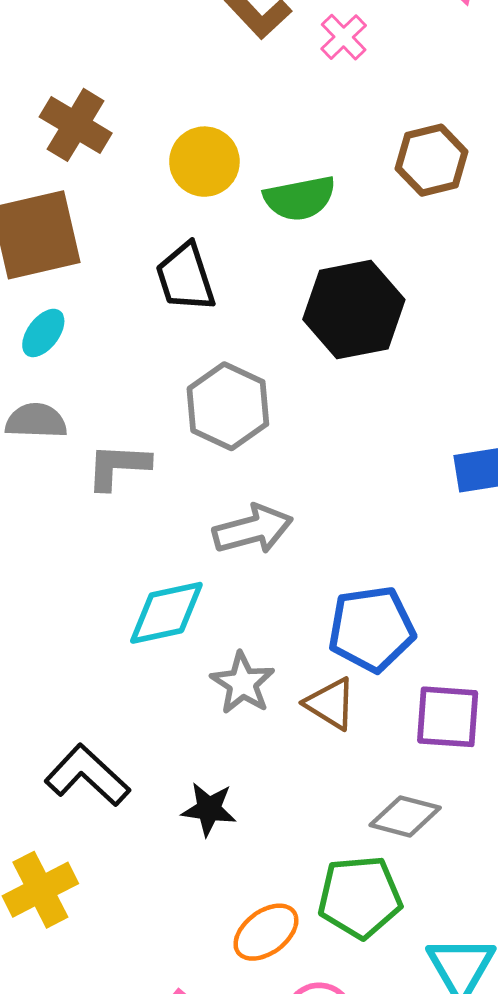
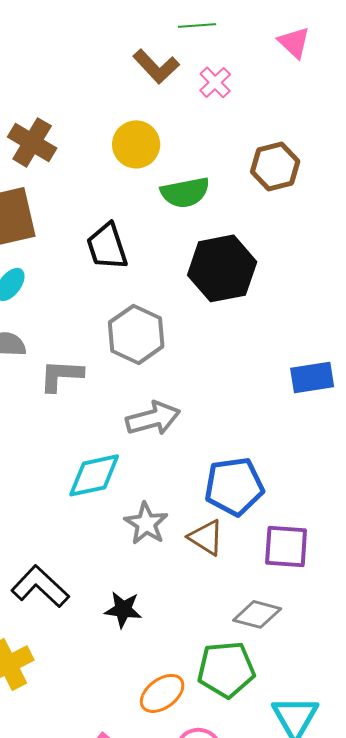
yellow circle: (204, 162) -> (136, 144), moved

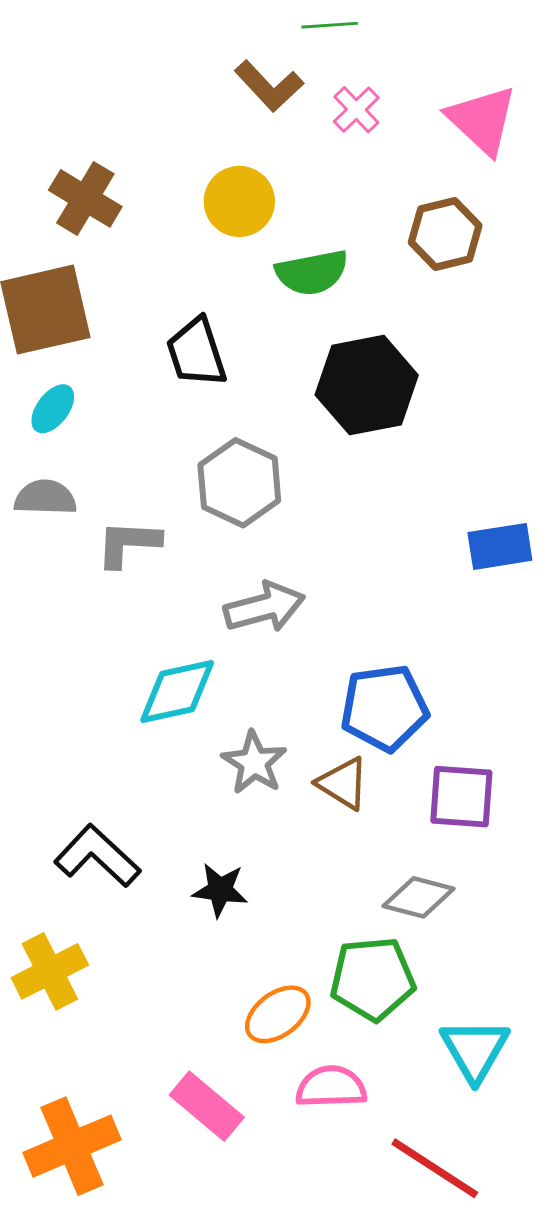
pink triangle: (294, 42) -> (482, 120), moved, size x1.5

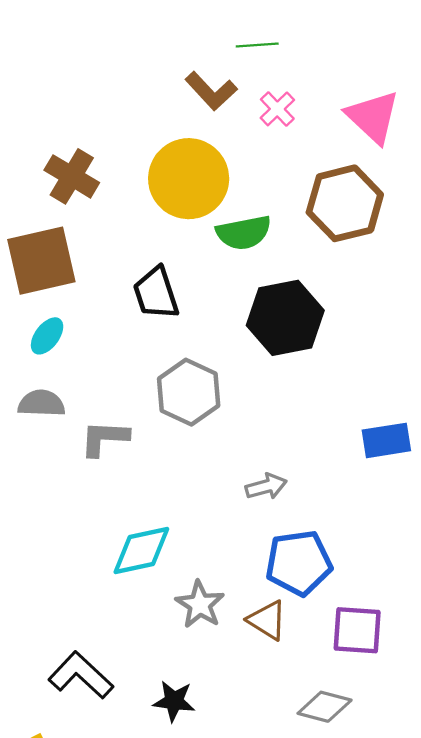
yellow circle: (239, 201) -> (189, 179), size x1.5
brown hexagon: (445, 234) -> (345, 203), size x1.4
gray arrow: (264, 607) -> (266, 486), moved, size x0.7

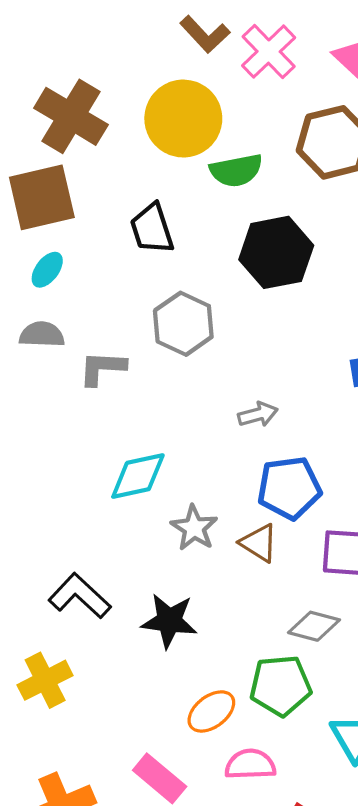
pink cross: (277, 109) -> (269, 52), size x1.6
brown cross: (72, 176) -> (71, 116), size x1.4
black star: (174, 701) -> (169, 621), size x1.4

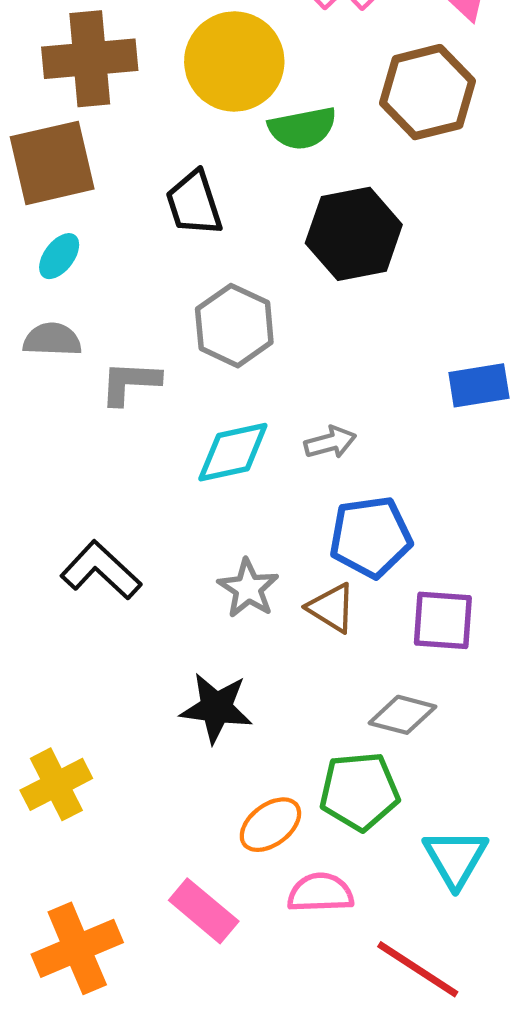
brown cross: (71, 116) -> (90, 59), turned -36
cyan diamond: (138, 476) -> (233, 452), moved
black L-shape: (80, 596) -> (101, 570), moved

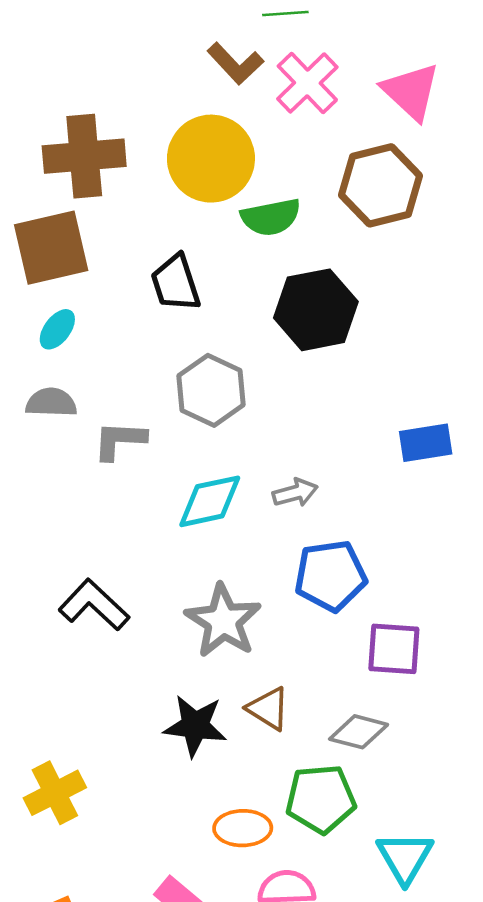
gray star: (248, 588) -> (223, 621), size x1.4
brown triangle: (332, 608) -> (268, 709), moved
orange ellipse: (270, 825) -> (243, 828), turned 36

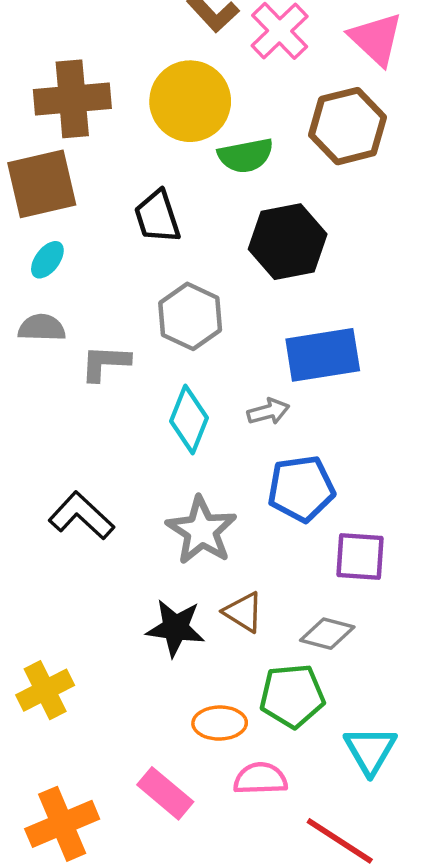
blue rectangle: (426, 443) -> (323, 355), moved, size x1.5
cyan diamond: (210, 501) -> (189, 419), turned -56

